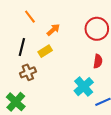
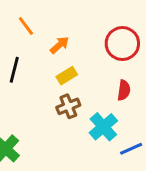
yellow rectangle: (45, 51) -> (67, 76), moved
brown cross: (28, 72) -> (68, 106), moved

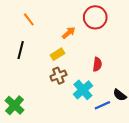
red circle: (122, 44) -> (95, 17), moved
orange arrow: (60, 45) -> (69, 33), moved

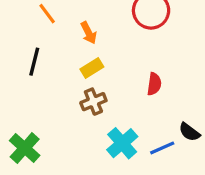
orange arrow: (69, 33) -> (89, 33), moved, turned 104
cyan cross: (83, 90) -> (122, 143), moved

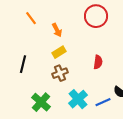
black line: (34, 62) -> (23, 64), moved
green cross: (25, 148) -> (41, 102), moved

